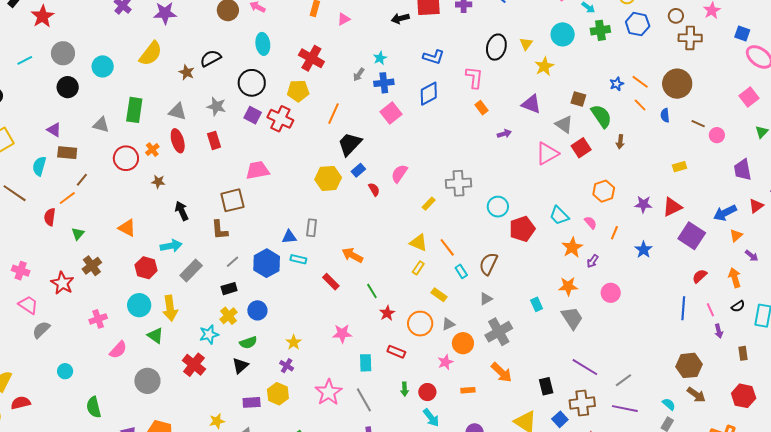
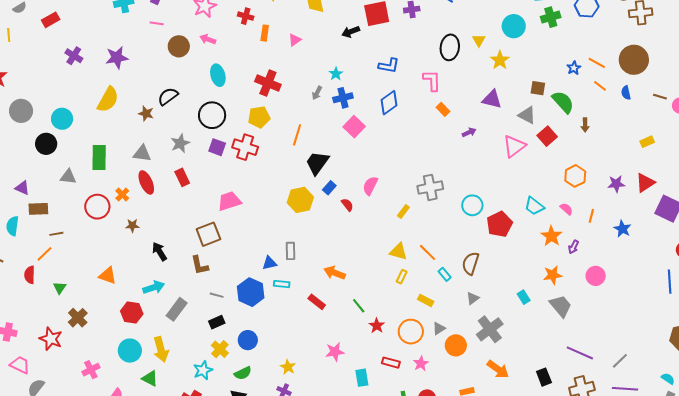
black circle: (68, 87) -> (46, 144), moved
gray star: (216, 106) -> (180, 143), turned -30
brown line: (82, 180) -> (56, 234), turned 48
gray line: (233, 262) -> (217, 295), turned 64
pink star: (445, 362) -> (421, 363), moved

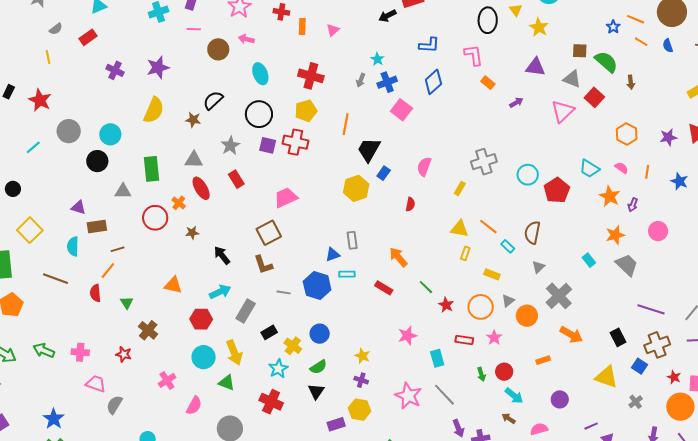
red semicircle: (347, 205) -> (410, 204), moved, turned 56
orange arrow: (335, 273) -> (398, 257), turned 35
black rectangle: (217, 322) -> (269, 332), moved
red star: (51, 339) -> (124, 354), size x0.7

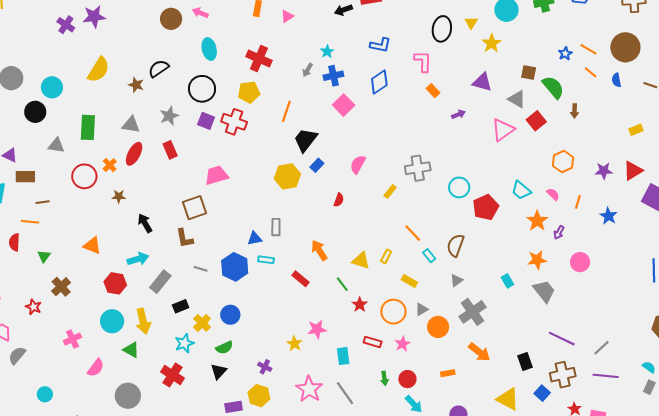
purple star: (158, 67) -> (94, 17), moved
red ellipse: (201, 188) -> (134, 154), turned 50
yellow triangle: (459, 229) -> (361, 261), moved
orange line: (108, 271) -> (30, 222), turned 48
yellow star: (362, 356) -> (294, 344), moved

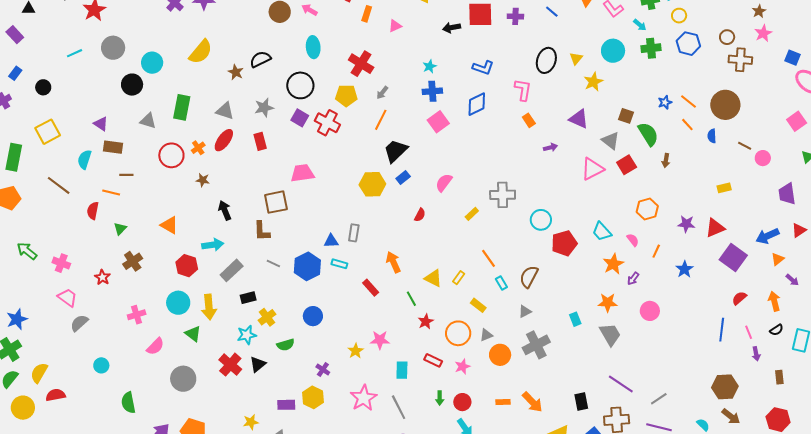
gray arrow: (308, 70) -> (382, 93), moved
blue circle: (230, 315) -> (313, 316), moved
orange arrow: (479, 352) -> (532, 402), moved
black triangle: (219, 371) -> (258, 364), moved

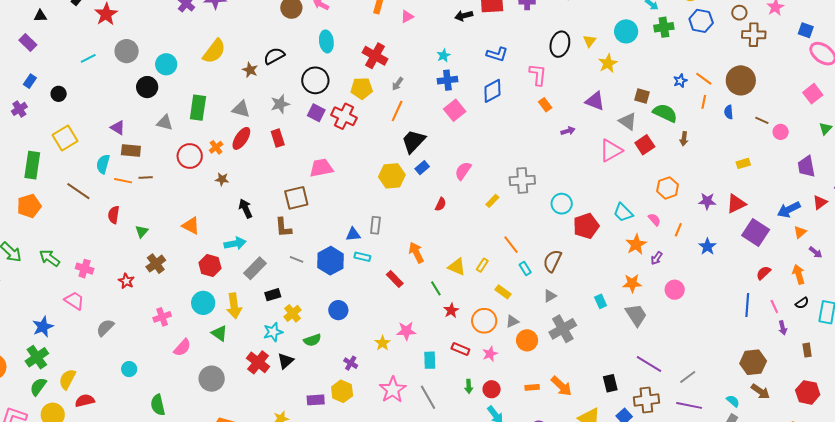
orange line: (687, 125) -> (704, 102), turned 56
green semicircle: (648, 134) -> (665, 113), turned -30
orange line: (111, 193) -> (123, 181), moved
pink trapezoid: (67, 298) -> (74, 301), moved

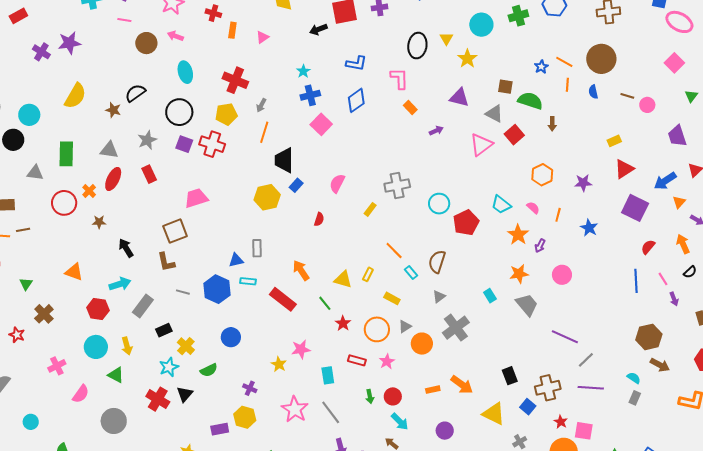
black trapezoid: (413, 141) -> (284, 160), turned -36
red triangle: (736, 204) -> (624, 169), moved
red rectangle: (395, 279) -> (283, 299), size x1.5
yellow arrow: (234, 306) -> (127, 346), size x0.7
purple line: (649, 364) -> (565, 337), moved

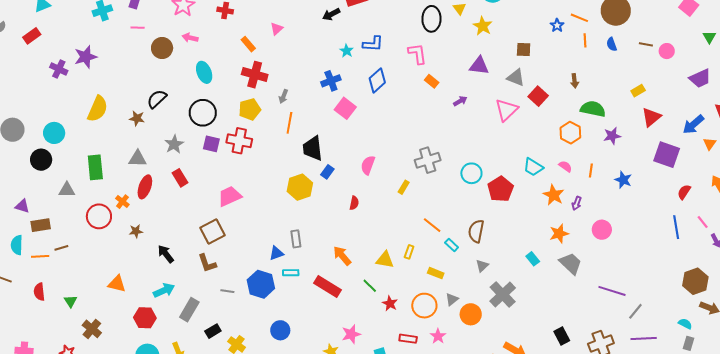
orange rectangle: (232, 30) -> (248, 44), moved, turned -42
cyan star: (303, 71) -> (347, 51), moved
green semicircle: (530, 101) -> (593, 109), moved
purple trapezoid: (677, 136) -> (700, 78), turned -90

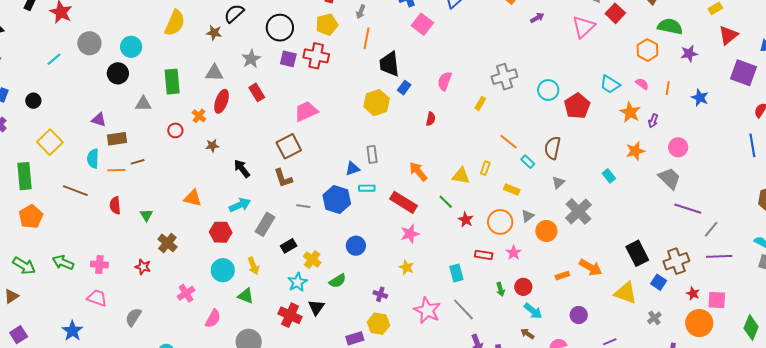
red circle: (99, 216) -> (175, 130), size x0.6
gray trapezoid: (571, 263) -> (669, 178), moved
pink star: (351, 334) -> (410, 234), moved
black rectangle: (562, 336) -> (637, 253), size x1.4

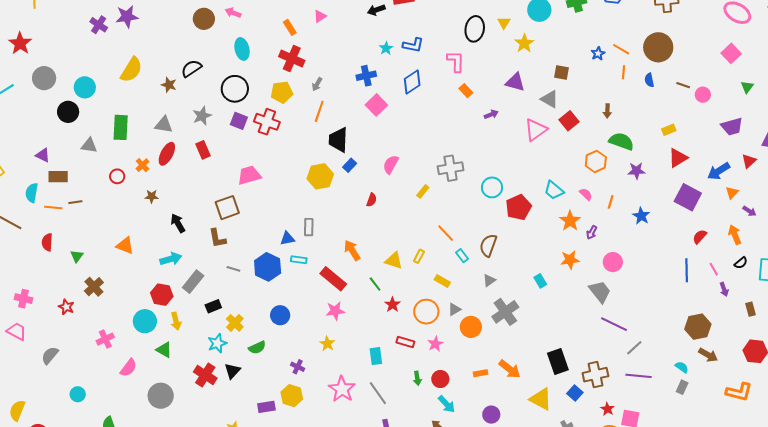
red hexagon: (221, 232) -> (162, 295), moved

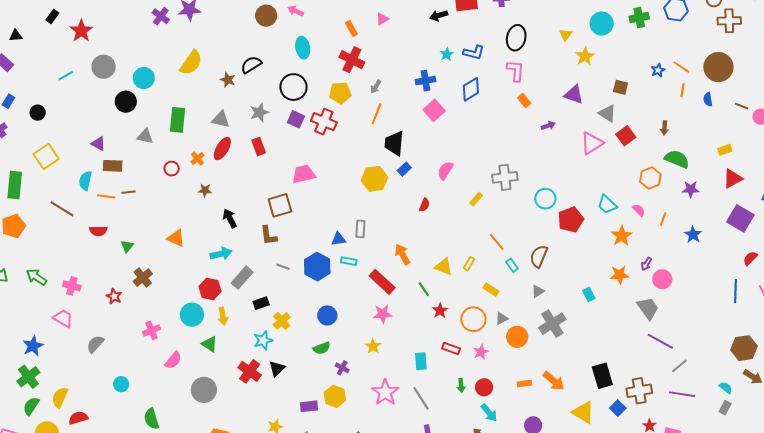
black ellipse: (475, 29) -> (516, 38), moved
purple arrow: (592, 232) -> (646, 264), moved
red semicircle: (47, 242) -> (98, 231), turned -96
green semicircle: (257, 348) -> (322, 348), moved

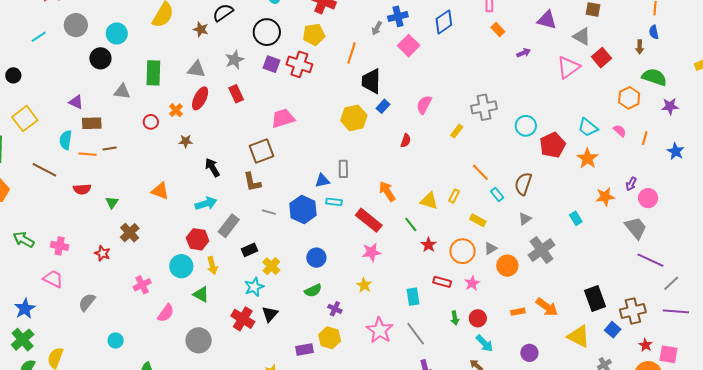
gray arrow: (376, 87) -> (377, 28), moved
blue semicircle: (708, 99) -> (654, 32), moved
orange star: (622, 236) -> (587, 158), moved

